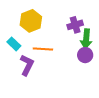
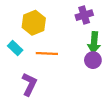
purple cross: (75, 25) -> (84, 15), moved
purple L-shape: (27, 65) -> (29, 84), moved

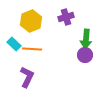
purple cross: (84, 15) -> (66, 17), moved
orange line: (47, 54) -> (32, 49), moved

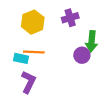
cyan rectangle: (14, 44) -> (21, 58), moved, turned -32
purple circle: (85, 55) -> (82, 55), moved

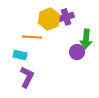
yellow hexagon: (33, 22) -> (49, 19), moved
orange line: (34, 52) -> (32, 37), moved

